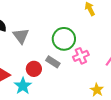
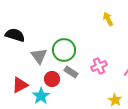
gray triangle: (21, 36) -> (39, 56), moved
green circle: (64, 39) -> (64, 50), moved

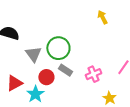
pink cross: (99, 66) -> (93, 74), moved

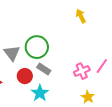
pink cross: (93, 74) -> (82, 71), moved
cyan star: (35, 94) -> (40, 93), moved

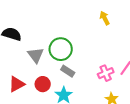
red circle: (25, 76) -> (43, 84), moved

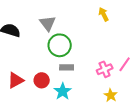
gray triangle: (36, 55) -> (48, 23), moved
gray rectangle: (68, 71) -> (67, 67), turned -32

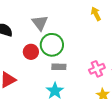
red circle: (42, 80) -> (31, 52), moved

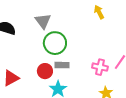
red circle: (31, 52) -> (45, 71), moved
pink cross: (97, 69) -> (100, 67), turned 35

